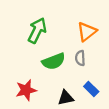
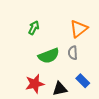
green arrow: (37, 30) -> (34, 28), size x0.6
red star: (26, 90) -> (35, 84), moved

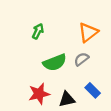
gray semicircle: (73, 53) -> (81, 59), turned 56

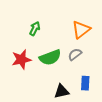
blue rectangle: (93, 90) -> (85, 83), turned 48
red star: (39, 94) -> (21, 59), moved

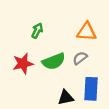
orange triangle: (81, 30) -> (87, 32), turned 42
blue rectangle: (85, 83) -> (91, 89), size x1.5

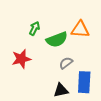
gray semicircle: (80, 58) -> (66, 63), moved
green semicircle: (54, 61) -> (57, 40), moved

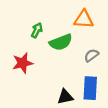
orange triangle: (80, 29) -> (84, 19), moved
gray semicircle: (66, 63) -> (91, 55), moved

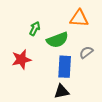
blue rectangle: (90, 88) -> (65, 67), moved

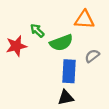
green arrow: (35, 29) -> (37, 31), turned -72
red star: (21, 59) -> (16, 46), moved

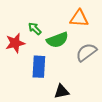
gray semicircle: (92, 56) -> (86, 52), size x1.5
blue rectangle: (69, 71) -> (39, 67), moved

